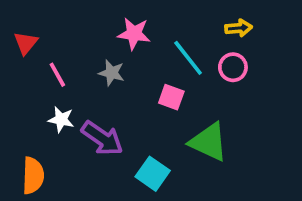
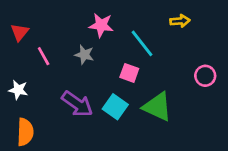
pink circle: (233, 67) -> (205, 76), moved
white star: (61, 120) -> (18, 90), moved
cyan square: (153, 174) -> (115, 107), moved

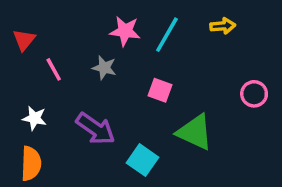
cyan line: (142, 43) -> (167, 35), moved, turned 68
white star: (18, 90) -> (34, 118), moved
cyan square: (115, 107) -> (143, 160), moved

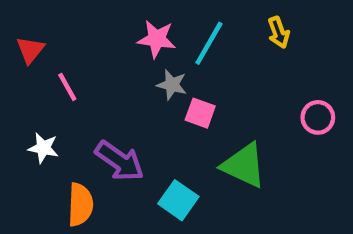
yellow arrow: (223, 26) -> (279, 32), turned 75
gray star: (104, 68) -> (172, 85), moved
orange semicircle: (31, 164) -> (80, 205), moved

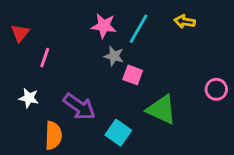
yellow arrow: (279, 32) -> (185, 22), turned 120
pink line: (67, 87) -> (45, 58), turned 48
pink circle: (318, 117) -> (216, 89), moved

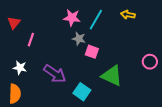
orange semicircle: (53, 135) -> (15, 94), moved

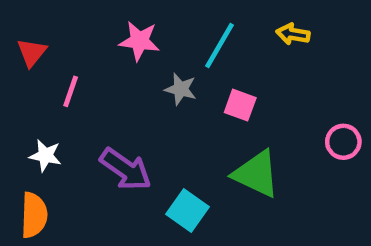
pink star: (72, 18) -> (139, 41), moved
pink square: (92, 52) -> (240, 105), moved

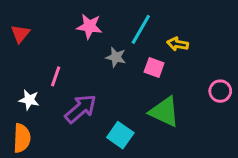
yellow arrow: (293, 34) -> (178, 44), moved
pink line: (71, 91) -> (56, 76), moved
purple arrow: (126, 169) -> (81, 109), turned -76

